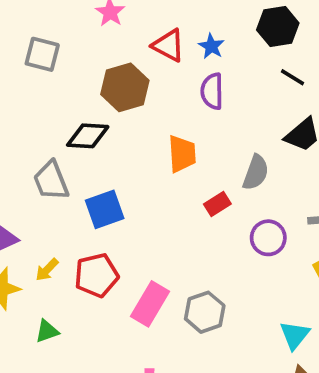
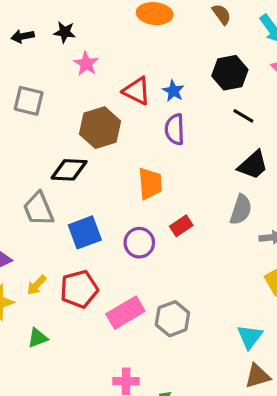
gray semicircle: (256, 172) -> (241, 210), moved
purple circle: (268, 238) -> (139, 243), moved
pink rectangle: (150, 304) -> (125, 313), turned 30

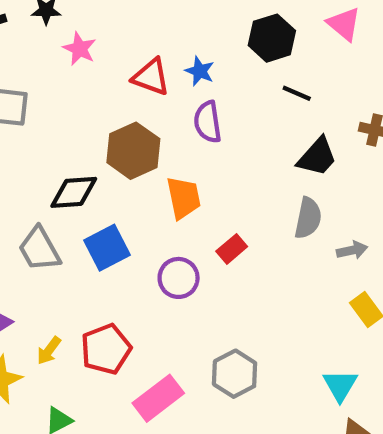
brown hexagon: (100, 128) -> (133, 151), moved
blue square: (85, 232) -> (107, 248), moved
pink rectangle: (125, 313) -> (158, 398), moved

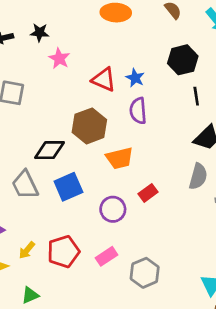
black line: (297, 93) -> (196, 96), turned 54
orange trapezoid: (184, 198) -> (119, 158), turned 84
pink rectangle: (158, 398) -> (107, 256), moved, size x0.7

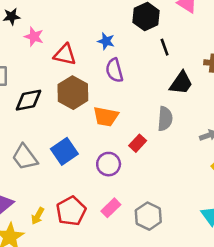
red triangle: (104, 80) -> (65, 55), moved
black diamond: (49, 150) -> (28, 100), moved
orange trapezoid: (119, 158) -> (106, 117), turned 35
gray semicircle: (198, 176) -> (165, 119), moved

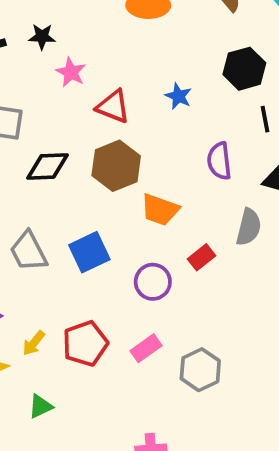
purple semicircle: (114, 70) -> (219, 161), moved

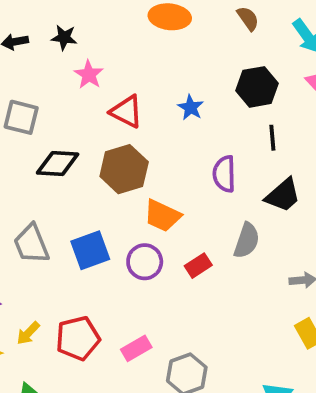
purple circle: (153, 282) -> (145, 262), moved

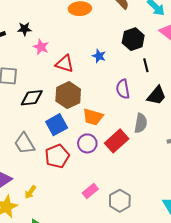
blue square: (90, 250) -> (57, 125), moved
red rectangle: (198, 266) -> (117, 141), size x1.6
red pentagon: (78, 338) -> (57, 156), moved

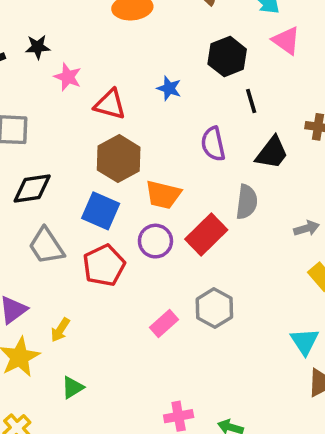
black diamond: (32, 98) -> (32, 189), moved
blue square: (57, 125) -> (101, 211), turned -35
gray hexagon: (120, 201) -> (214, 308), moved

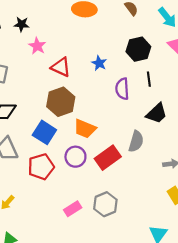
purple semicircle: (213, 144) -> (122, 89), moved

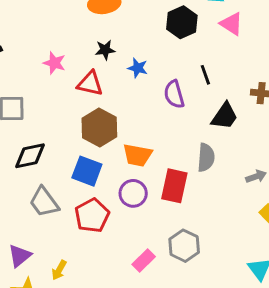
black star: (22, 24) -> (105, 50), moved
black hexagon: (138, 49) -> (182, 22), moved
red rectangle: (108, 158) -> (174, 186), turned -30

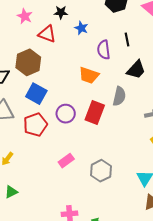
brown hexagon: (99, 128) -> (28, 62), moved
orange trapezoid: (137, 155) -> (89, 75), moved
gray hexagon: (184, 246) -> (101, 171), moved

